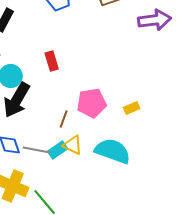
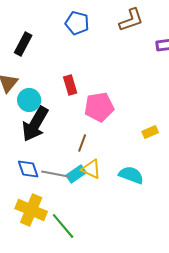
pink pentagon: (92, 103) -> (99, 107), moved
cyan semicircle: (113, 151) -> (131, 175), size x0.7

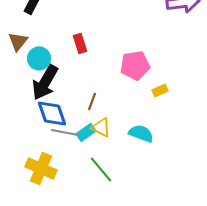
pink pentagon: (99, 107) -> (135, 65), moved
blue diamond: (28, 169) -> (52, 113), moved, size x1.4
green line: (63, 226) -> (101, 169), moved

